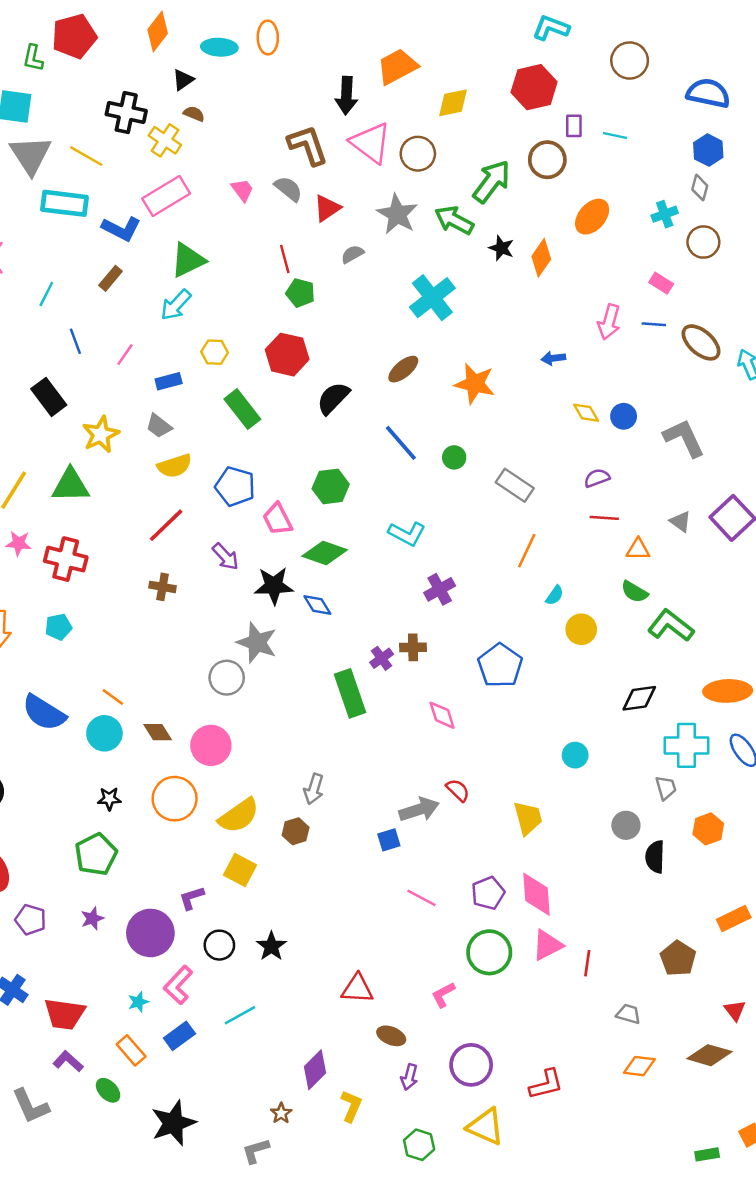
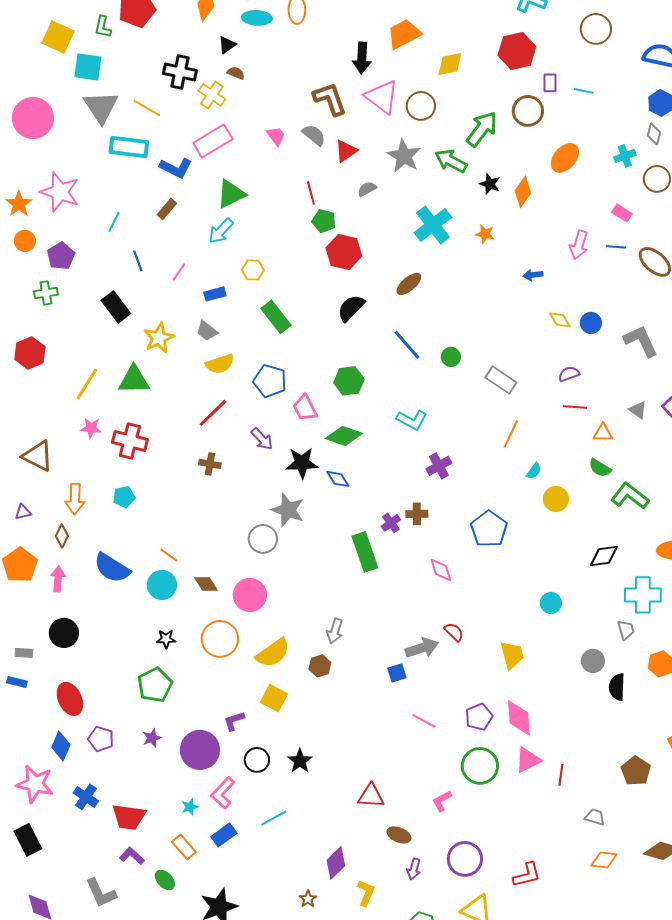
red hexagon: (287, 355) -> (344, 252), moved
orange star: (475, 384) -> (485, 234), moved, size x0.6

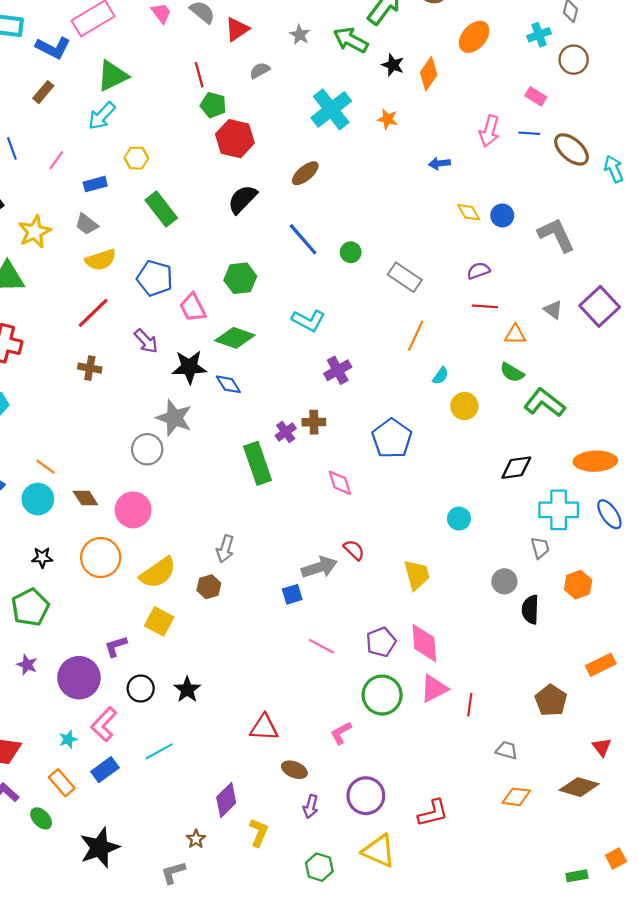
gray star: (404, 156) -> (300, 35), size x0.6
purple star: (152, 738) -> (27, 665), turned -30

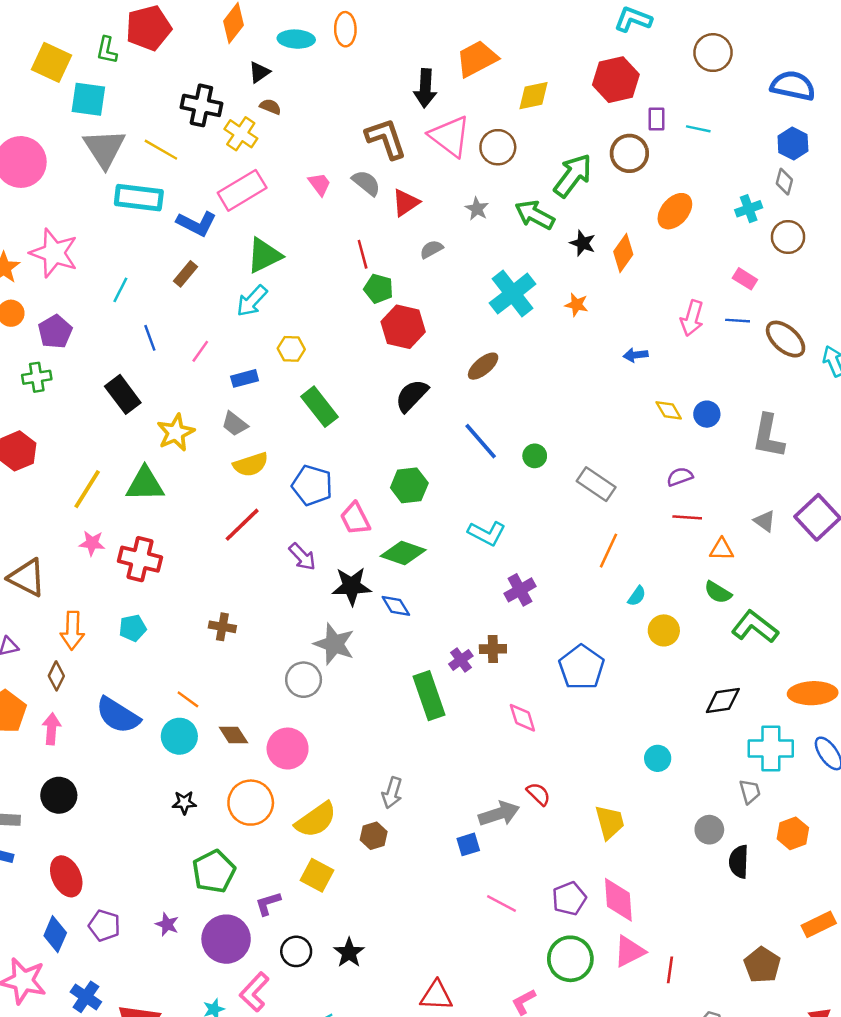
gray L-shape: (556, 235) -> (768, 436), turned -144
brown cross: (90, 368) -> (222, 627), moved
green pentagon: (30, 607) -> (214, 871), moved

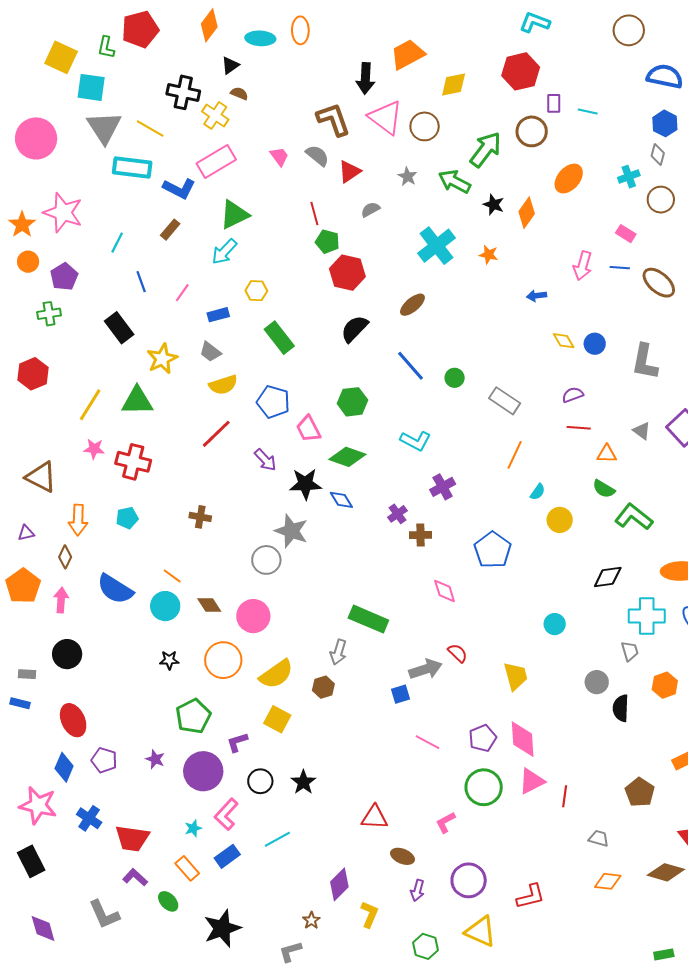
brown circle: (713, 53) -> (629, 30), moved
purple cross: (461, 660) -> (397, 514), moved
green rectangle: (429, 696) -> (368, 619), moved, turned -48

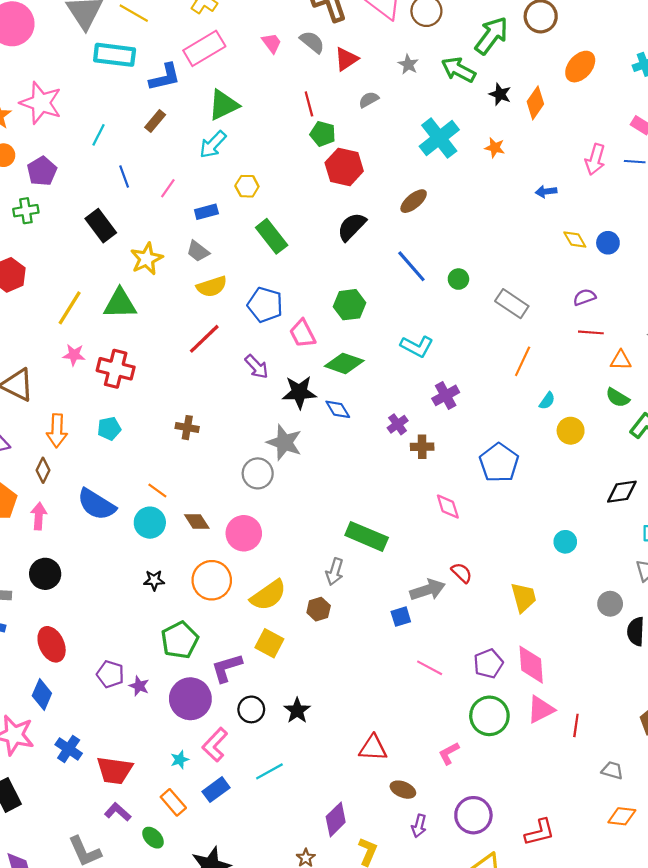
blue L-shape: (179, 189) -> (165, 77), turned -40
purple L-shape: (237, 742) -> (227, 668), size x1.4
purple pentagon: (104, 760) -> (110, 674), moved

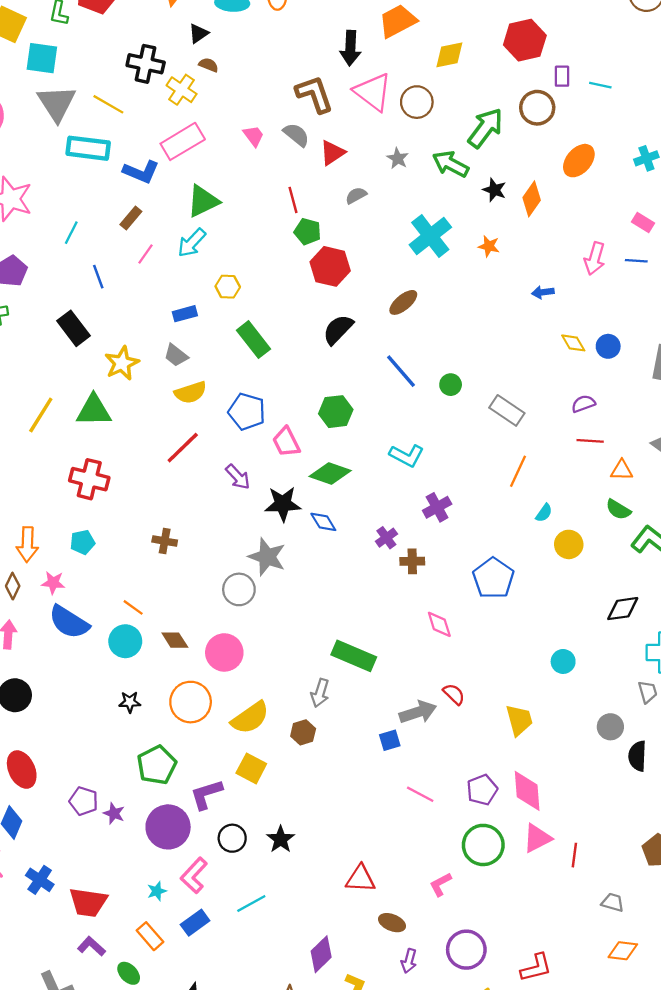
blue L-shape: (165, 77) -> (141, 172), turned 36
pink line: (168, 188) -> (146, 254), moved
pink star: (74, 355) -> (53, 583), moved

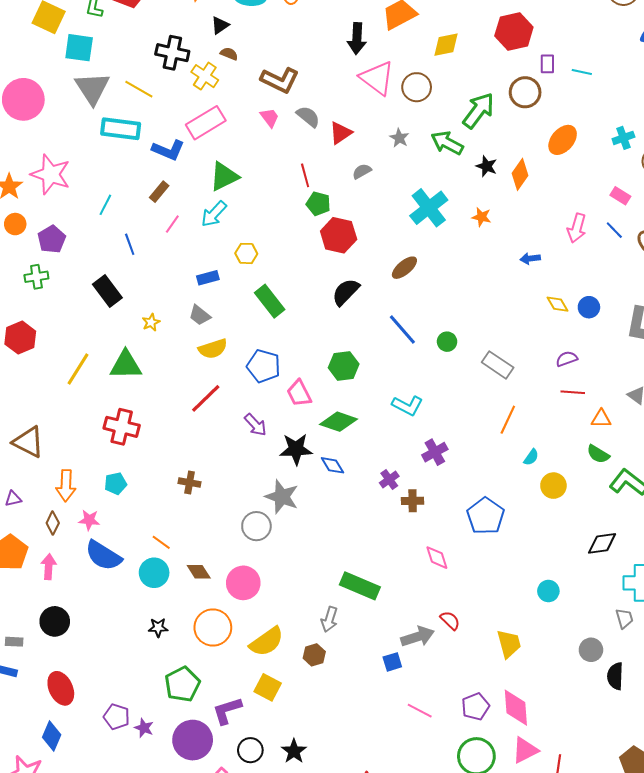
brown L-shape: (314, 94) -> (280, 80), moved, turned 135
blue line: (636, 261) -> (614, 230), turned 42
yellow star: (122, 363) -> (151, 322), size x0.6

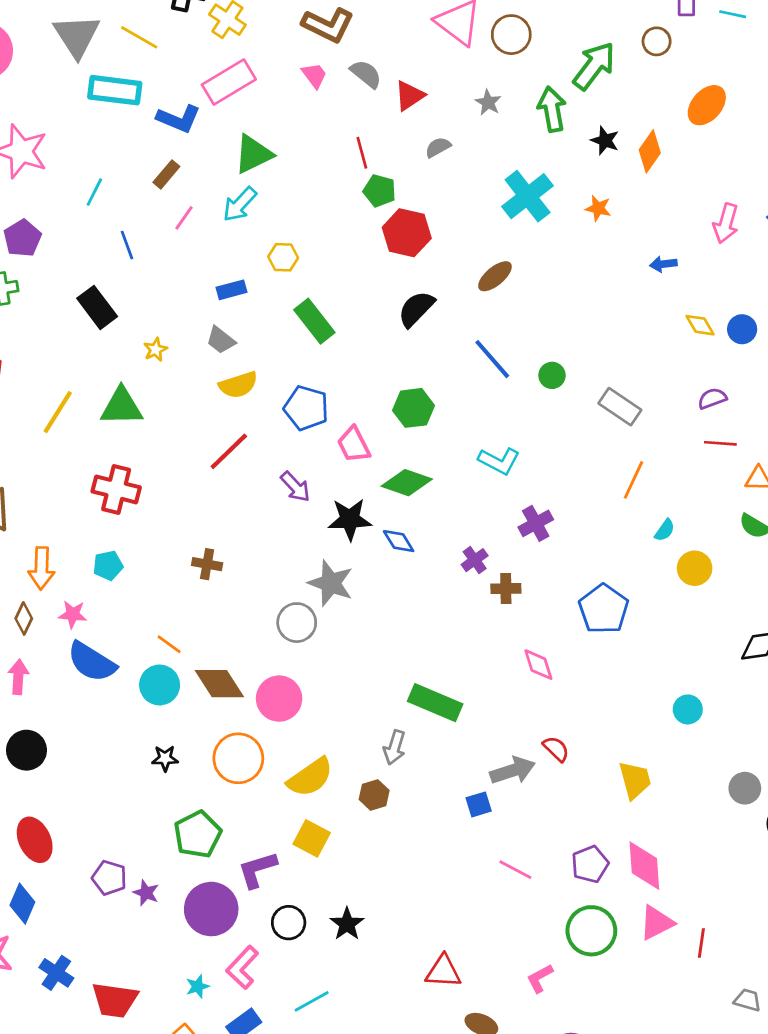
brown circle: (525, 92) -> (657, 41), size x0.7
green arrow: (447, 143) -> (552, 109), turned 52
brown diamond: (199, 572) -> (219, 684), size x1.5

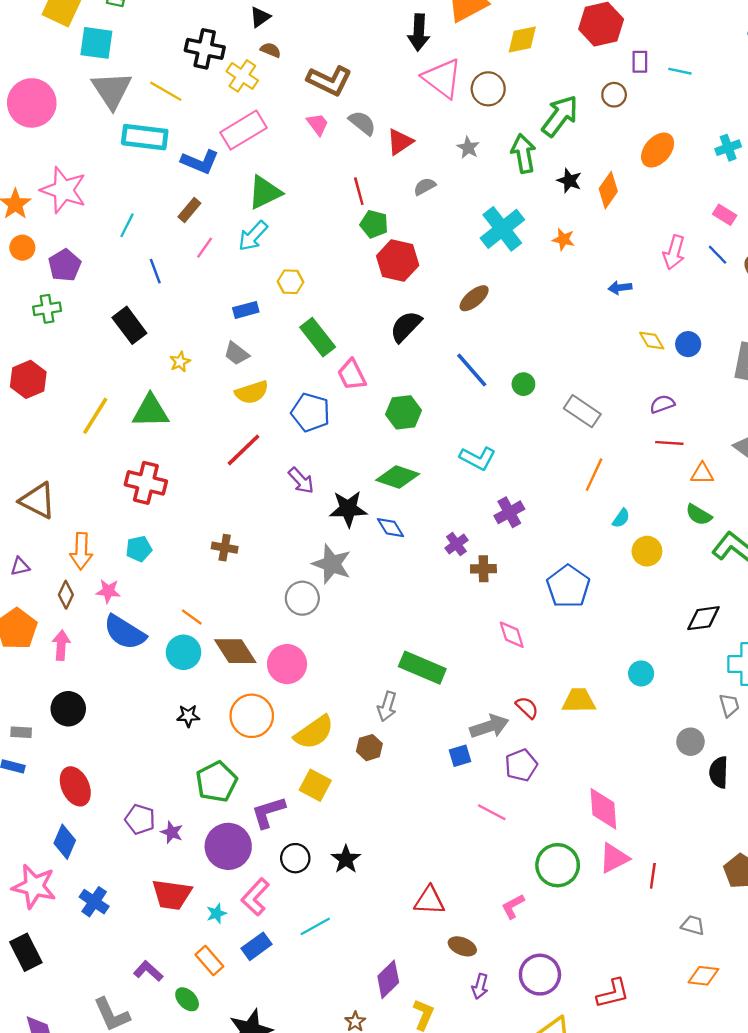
pink trapezoid: (354, 445) -> (352, 375), moved
yellow trapezoid: (635, 780) -> (579, 701), moved, turned -76
purple pentagon: (590, 864) -> (521, 765), moved
red trapezoid: (115, 1000) -> (172, 895), moved

